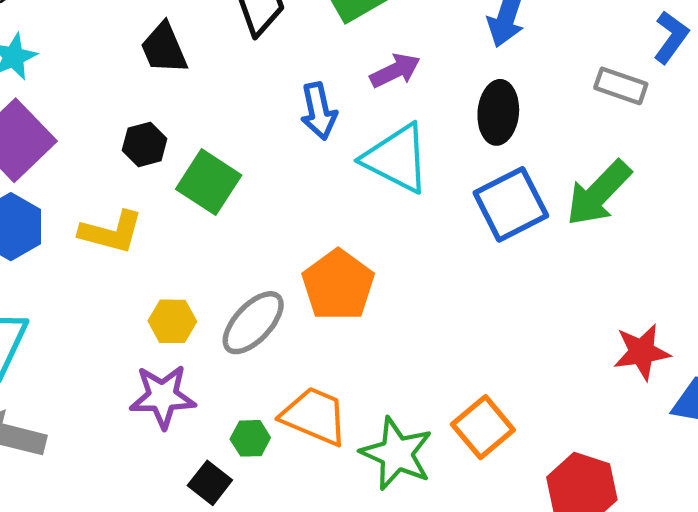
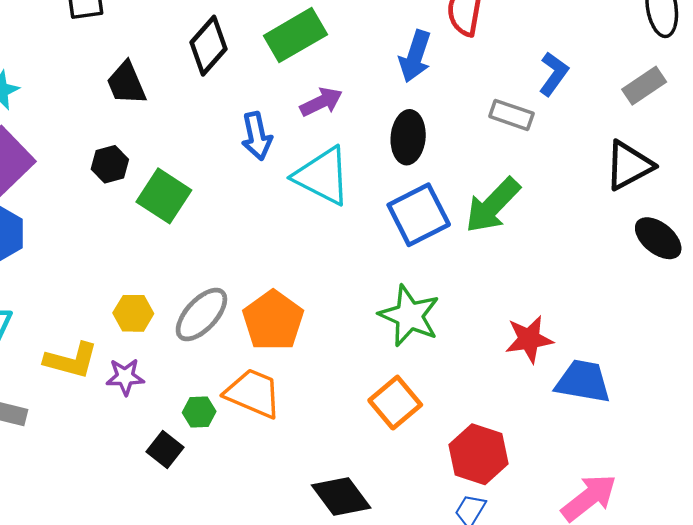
yellow L-shape: (111, 232) -> (71, 360), moved
orange pentagon: (338, 285) -> (273, 320), moved
purple star: (163, 397) -> (125, 377), size x0.7
green star: (397, 454) -> (409, 316), moved

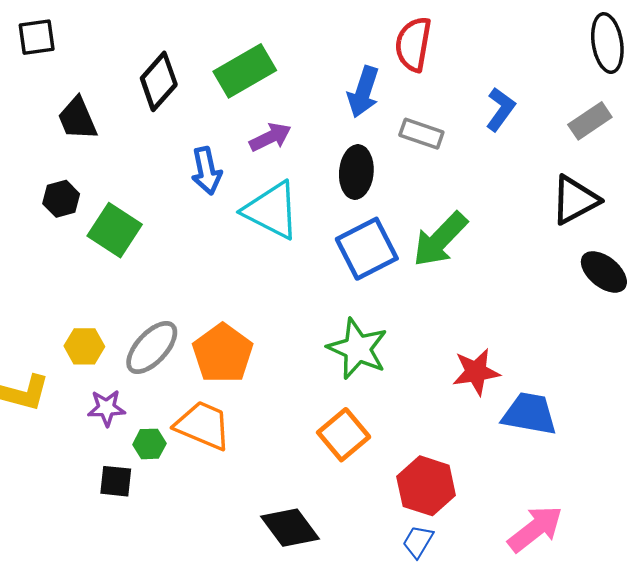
gray rectangle: (511, 115) -> (421, 134), moved
purple star: (125, 377) -> (106, 408), moved
black square: (165, 450) -> (116, 481), turned -32

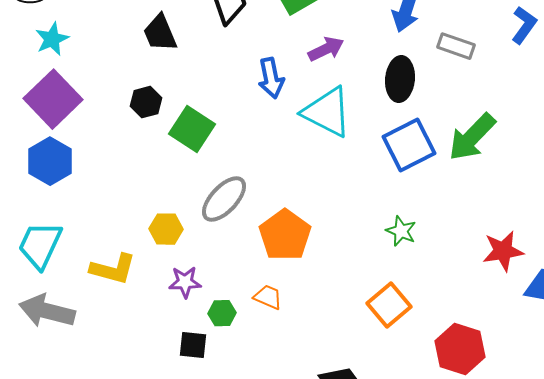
gray ellipse: (152, 348) -> (224, 199), moved
green star: (358, 349) -> (401, 231), size x0.6
orange trapezoid: (203, 425) -> (268, 297), size x0.6

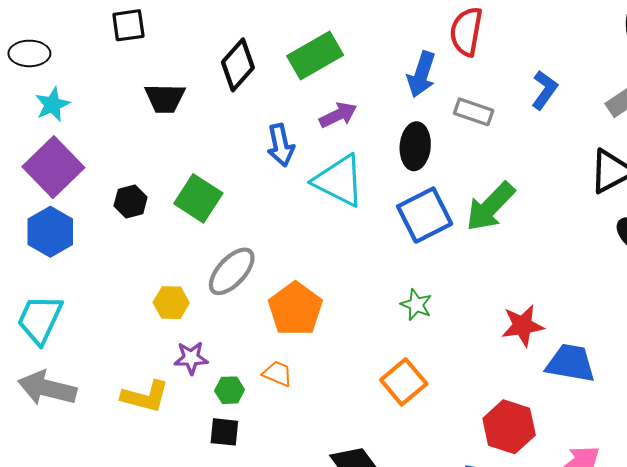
black trapezoid: (160, 33) -> (165, 98), turned -66
black hexagon: (146, 102) -> (131, 201), moved
yellow L-shape: (113, 269) -> (145, 396), moved
black square: (193, 345) -> (224, 432), moved
red hexagon: (460, 349) -> (509, 427), moved

